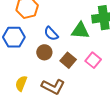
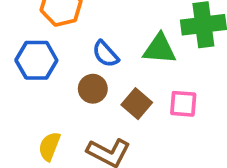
pink square: (93, 60) -> (183, 104), turned -35

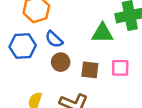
blue semicircle: (105, 54) -> (54, 39), moved
brown square: (137, 104) -> (90, 70), turned -30

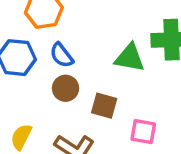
pink square: (120, 68) -> (143, 132), moved

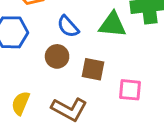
blue semicircle: (62, 55) -> (68, 26), moved

